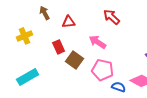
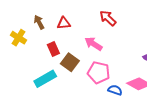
brown arrow: (45, 13) -> (39, 22), moved
yellow cross: (25, 36) -> (19, 38), turned -35
cyan rectangle: (28, 77) -> (45, 79), moved

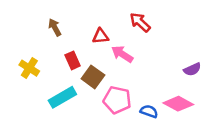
red triangle: (64, 23) -> (101, 36), moved
yellow cross: (19, 38) -> (29, 68), moved
pink pentagon: (99, 73) -> (117, 100), moved

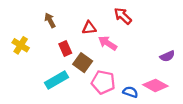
yellow cross: (29, 68) -> (21, 45), moved

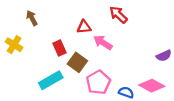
brown arrow: (50, 20) -> (32, 18), moved
pink pentagon: (103, 82) -> (98, 82), turned 30

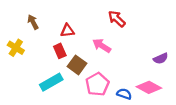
red triangle: (84, 27) -> (67, 31), moved

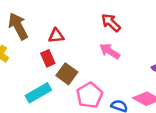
brown arrow: (33, 22) -> (18, 26), size x1.6
pink arrow: (102, 46) -> (110, 51), moved

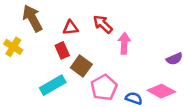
red arrow: (111, 23) -> (103, 24), moved
pink arrow: (110, 51) -> (124, 43), turned 60

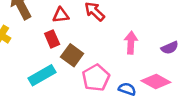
pink arrow: (124, 43) -> (131, 43), moved

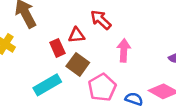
red triangle: (61, 15) -> (77, 35), moved
pink arrow: (131, 43) -> (124, 50), moved

